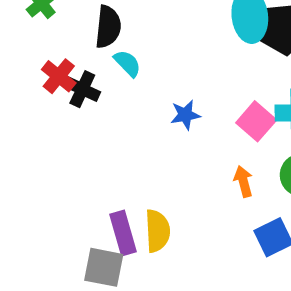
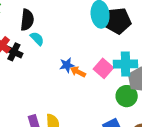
orange arrow: (243, 181) -> (78, 72), moved, turned -48

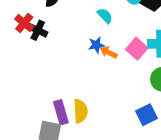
cyan semicircle: (37, 39) -> (105, 16), moved

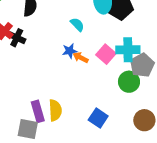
blue square: (147, 115) -> (98, 118), moved, turned -30

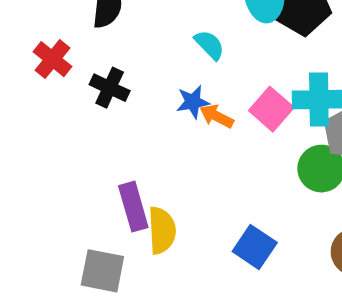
black cross: (17, 38) -> (110, 88), moved
purple rectangle: (38, 111) -> (133, 207), moved

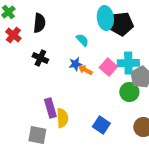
red cross: (52, 59) -> (13, 35), moved

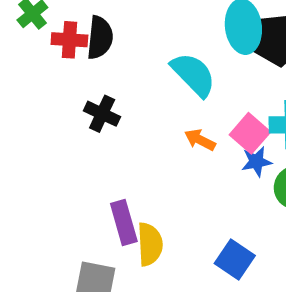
red cross: (13, 35) -> (69, 40), moved, turned -35
cyan semicircle: (82, 40) -> (193, 75), size x1.6
blue star: (75, 64) -> (256, 162), moved

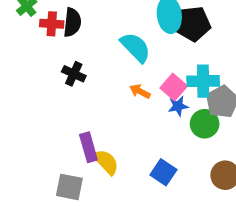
yellow semicircle: (150, 244) -> (106, 162), turned -40

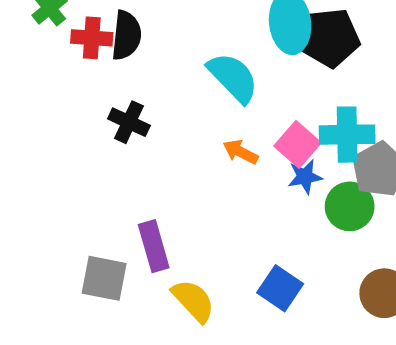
yellow semicircle: (106, 162) -> (193, 301), moved
gray square: (69, 187) -> (104, 278), moved

